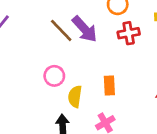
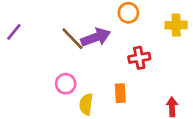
purple arrow: (85, 29) -> (96, 37), turned -68
red cross: (129, 33) -> (139, 58), moved

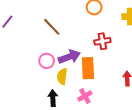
purple arrow: (96, 37) -> (69, 57), moved
orange rectangle: (120, 93) -> (88, 68), size x1.5

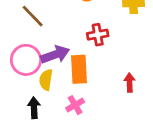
pink circle: (47, 61) -> (26, 60), size x1.5

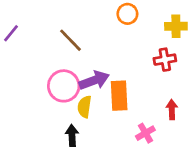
red cross: (98, 35) -> (165, 60), moved
pink cross: (75, 105) -> (145, 133), moved

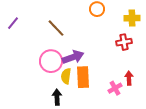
orange rectangle: (119, 96) -> (83, 77), moved
pink cross: (145, 133) -> (115, 88), moved

